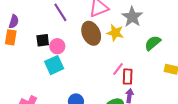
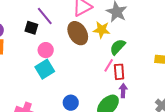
black square: (43, 40) -> (31, 28), moved, turned 32
green semicircle: (153, 43) -> (118, 47), moved

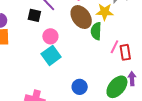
green semicircle: (118, 47) -> (96, 31), moved, turned -36
purple arrow: (123, 91) -> (132, 79), moved

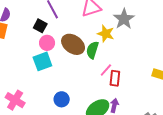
black square: (34, 15) -> (40, 26), moved
brown ellipse: (81, 17) -> (73, 44), moved, turned -35

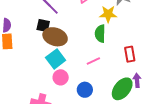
pink circle: (47, 43) -> (61, 77), moved
brown ellipse: (73, 44) -> (55, 37), moved
pink line: (106, 70) -> (93, 61), moved, turned 40

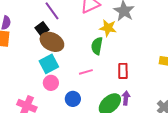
black square: (43, 26) -> (42, 29), turned 32

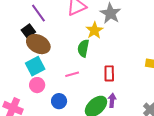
yellow star: (108, 28) -> (94, 30), turned 30

